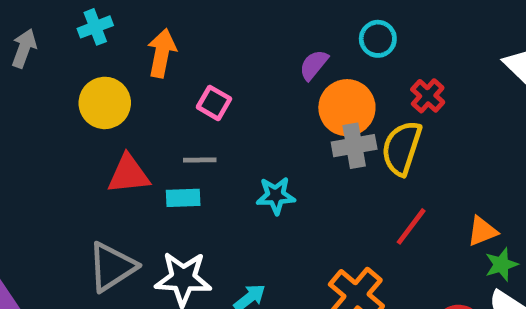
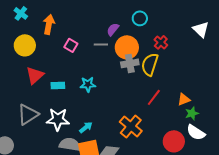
cyan cross: (95, 27) -> (21, 13), turned -32
gray line: (200, 160) -> (101, 44), moved
red triangle: (128, 174) -> (35, 75), turned -36
cyan star: (276, 196) -> (88, 84), moved

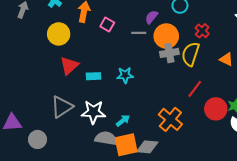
pink square: (71, 45) -> (107, 24), moved
orange triangle: (184, 99) -> (226, 59), moved, turned 48
red circle: (174, 141) -> (216, 109), moved

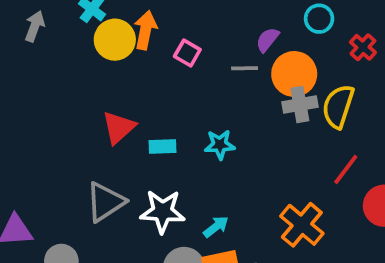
red cross: (202, 31) -> (363, 47), moved
yellow circle: (59, 34) -> (115, 40), moved

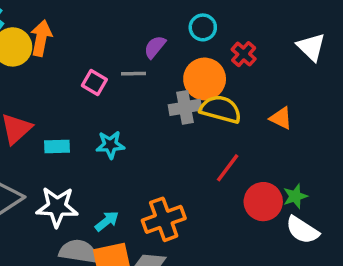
pink square: (187, 53) -> (94, 83), moved
orange circle: (294, 74) -> (205, 79), moved
yellow semicircle: (338, 106) -> (221, 109), turned 87
orange cross: (302, 225) -> (164, 219), moved, turned 30

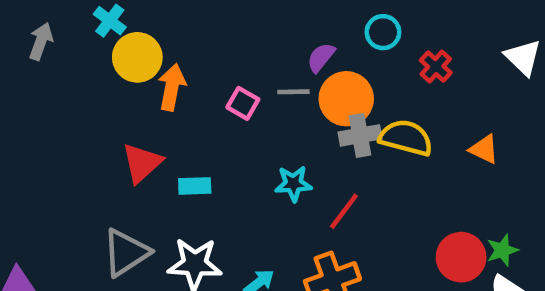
orange arrow: (41, 38) -> (172, 87), moved
orange circle: (205, 79) -> (346, 99), moved
cyan star: (110, 145) -> (293, 184), moved
red line: (228, 168) -> (344, 211), moved

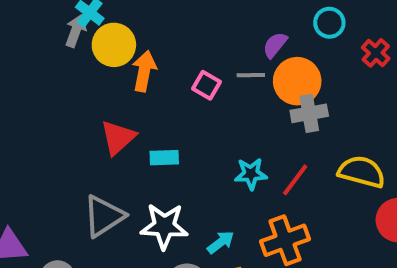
gray arrow: (41, 41) -> (76, 31), moved
yellow semicircle: (406, 138) -> (362, 172), moved
cyan star: (293, 184) -> (251, 174), moved

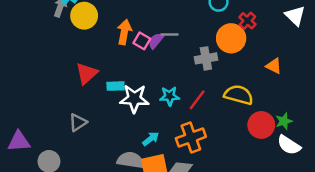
purple semicircle: (275, 45) -> (156, 41), moved
orange arrow: (144, 71) -> (124, 32), moved
orange circle: (297, 81) -> (231, 38), moved
gray triangle: (104, 216) -> (78, 122), size x0.7
white star: (164, 226) -> (134, 99), moved

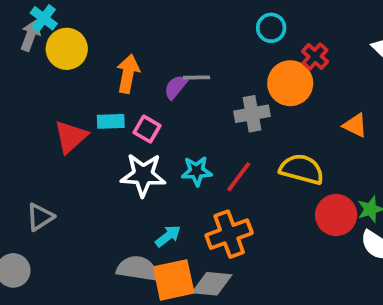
pink square: (142, 41) -> (147, 129), moved
cyan rectangle: (116, 86) -> (111, 121), moved
gray triangle: (78, 122) -> (40, 217), moved

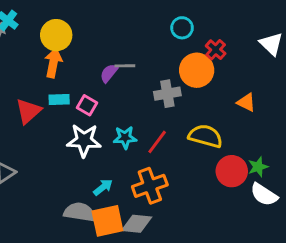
yellow circle: (67, 49) -> (56, 35), moved
orange arrow: (128, 74) -> (53, 63), moved

